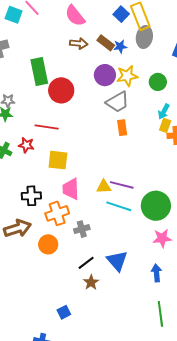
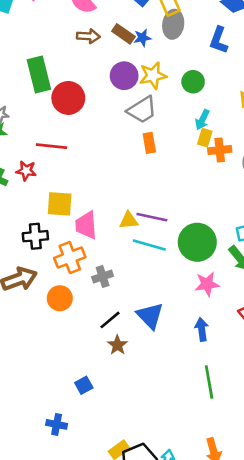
yellow square: (58, 160) -> (60, 204), moved

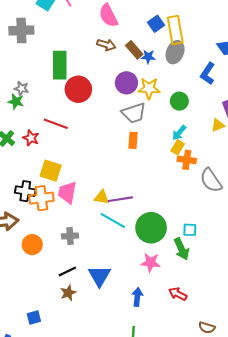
purple line: (152, 217) -> (120, 199), turned -35
orange cross: (70, 258) -> (41, 198), moved

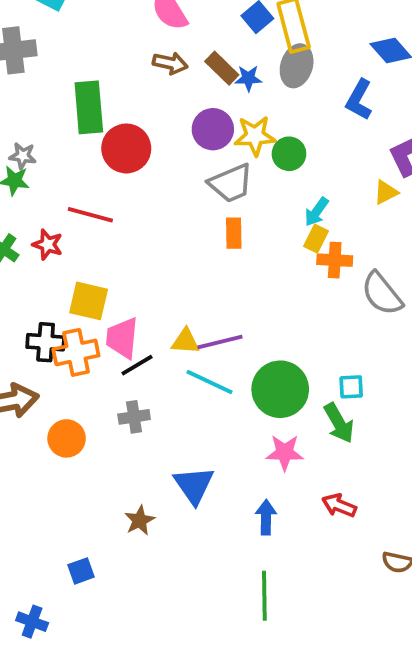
green circle: (179, 101) -> (289, 154), moved
black line: (67, 272) -> (137, 365), moved

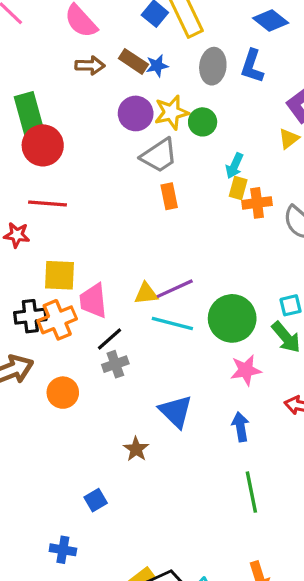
gray ellipse: (297, 66) -> (213, 66), moved
red circle: (126, 148) -> (43, 145), moved
black line: (137, 365) -> (109, 339), moved

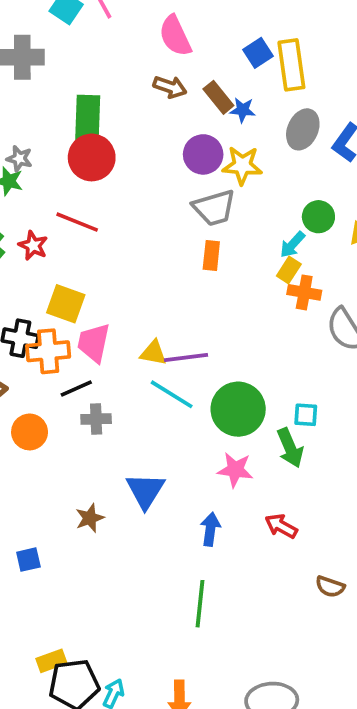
green circle: (203, 122) -> (318, 217), moved
black line: (109, 339) -> (76, 388), moved

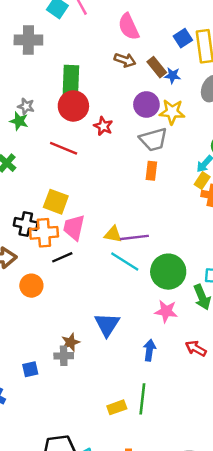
red star: (33, 246) -> (103, 126), moved
gray cross: (96, 419) -> (64, 356), moved
yellow rectangle: (51, 661) -> (117, 407), moved

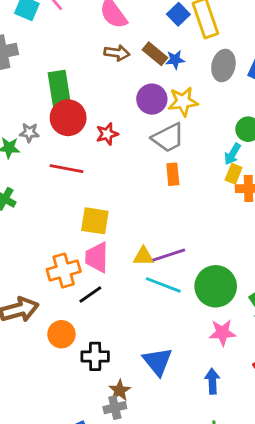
gray star: (26, 106) -> (29, 133), moved
red star: (103, 126) -> (107, 134), turned -30
yellow square: (56, 202) -> (95, 221), moved
black cross: (26, 224) -> (95, 356), moved

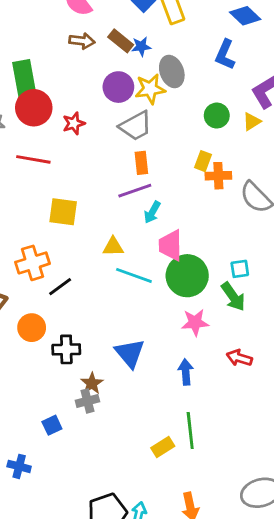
gray ellipse: (223, 66) -> (172, 72), moved, turned -32
cyan arrow: (232, 154) -> (152, 212), moved
purple line: (169, 255) -> (135, 191), moved
pink trapezoid: (97, 257) -> (171, 245), moved

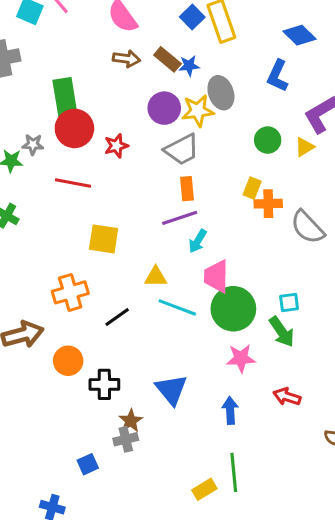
black line: (60, 287) -> (117, 317), moved

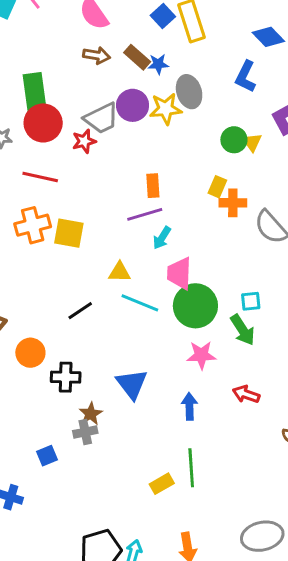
yellow triangle: (304, 147) -> (252, 142), moved, turned -36
gray trapezoid: (182, 150) -> (101, 118), moved
orange cross: (70, 292) -> (33, 225), moved

